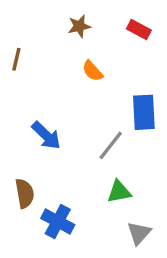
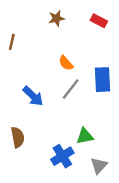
orange semicircle: (93, 71) -> (66, 63), moved
gray line: (111, 145) -> (71, 89), moved
blue cross: (58, 222) -> (62, 156), moved, turned 30

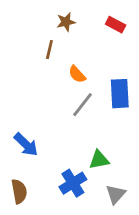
brown line: (12, 42) -> (49, 49), moved
blue arrow: (33, 96) -> (26, 145), moved
brown semicircle: (18, 137) -> (19, 191), moved

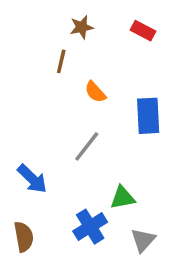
gray line: (83, 105) -> (87, 146), moved

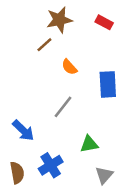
brown star: (82, 27) -> (59, 20), size x1.5
brown line: (61, 61) -> (44, 45), turned 35
blue cross: (90, 227) -> (51, 165), moved

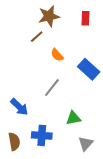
red rectangle: (104, 22) -> (86, 18), turned 64
blue rectangle: (108, 84) -> (89, 69), turned -45
blue cross: (51, 165) -> (42, 135), turned 36

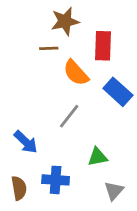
red rectangle: (86, 18) -> (103, 46), moved, size x1.5
brown line: (37, 37) -> (49, 48), turned 40
orange semicircle: (57, 55) -> (76, 73), size x1.5

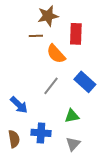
blue rectangle: (118, 92) -> (85, 82), moved
gray triangle: (114, 191) -> (73, 144), moved

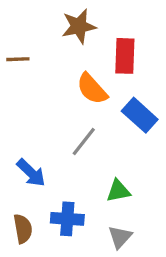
brown line: (36, 36) -> (18, 59), moved
blue rectangle: (85, 82) -> (140, 115), moved

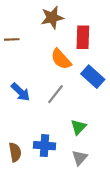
blue arrow: (31, 173) -> (20, 92), moved
green triangle: (118, 191) -> (78, 127), turned -35

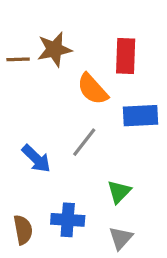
brown star: (52, 18) -> (54, 49), moved
blue rectangle: (93, 77) -> (141, 116), turned -45
blue arrow: (20, 92) -> (36, 159), moved

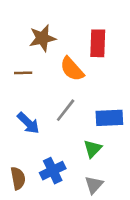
brown line: (18, 59) -> (23, 73), moved
blue rectangle: (141, 116) -> (109, 118), moved
blue cross: (68, 220) -> (53, 171), turned -30

